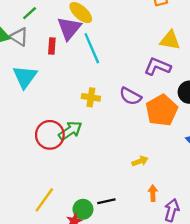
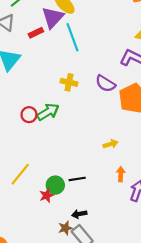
red rectangle: (52, 46) -> (36, 33), turned 56
red circle: (50, 135) -> (29, 115), size x0.6

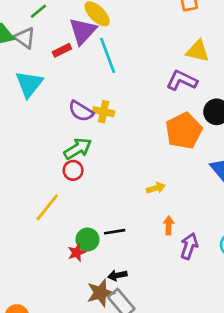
purple semicircle: (105, 84) -> (81, 111), moved
red circle: (29, 115) -> (73, 170), moved
yellow line: (20, 174) -> (47, 207), moved
brown star: (65, 228) -> (100, 293), size x1.5

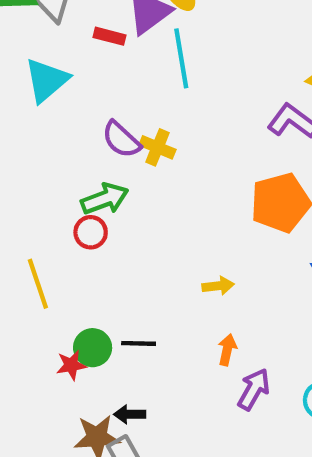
red rectangle: (62, 50) -> (109, 36), turned 30
yellow line: (47, 207) -> (38, 284), turned -68

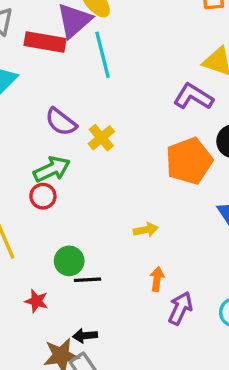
red rectangle: (109, 36) -> (45, 42), size x1.6
yellow cross: (157, 147) -> (101, 138), moved, turned 32
green circle: (93, 348) -> (69, 261), moved
red star: (71, 365) -> (36, 301), turned 30

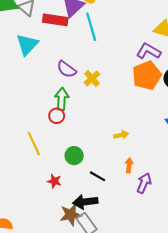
orange pentagon: (189, 161) -> (147, 76), moved
green arrow: (52, 169) -> (62, 99), turned -60
black line: (87, 280) -> (98, 176), moved, turned 35
black arrow: (85, 336) -> (85, 202), size x1.6

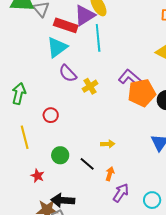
cyan triangle: (27, 45) -> (57, 47), moved
purple L-shape: (148, 51) -> (130, 78), moved
green arrow: (62, 99) -> (19, 94), moved
black line: (98, 176) -> (87, 164), moved

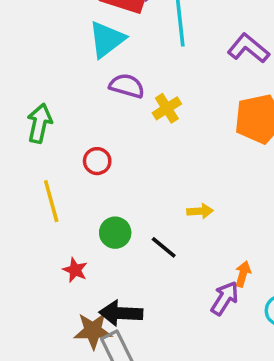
purple semicircle: (68, 73) -> (127, 86), turned 150
purple L-shape: (130, 78) -> (248, 48), moved
orange arrow: (110, 174) -> (243, 274), moved

